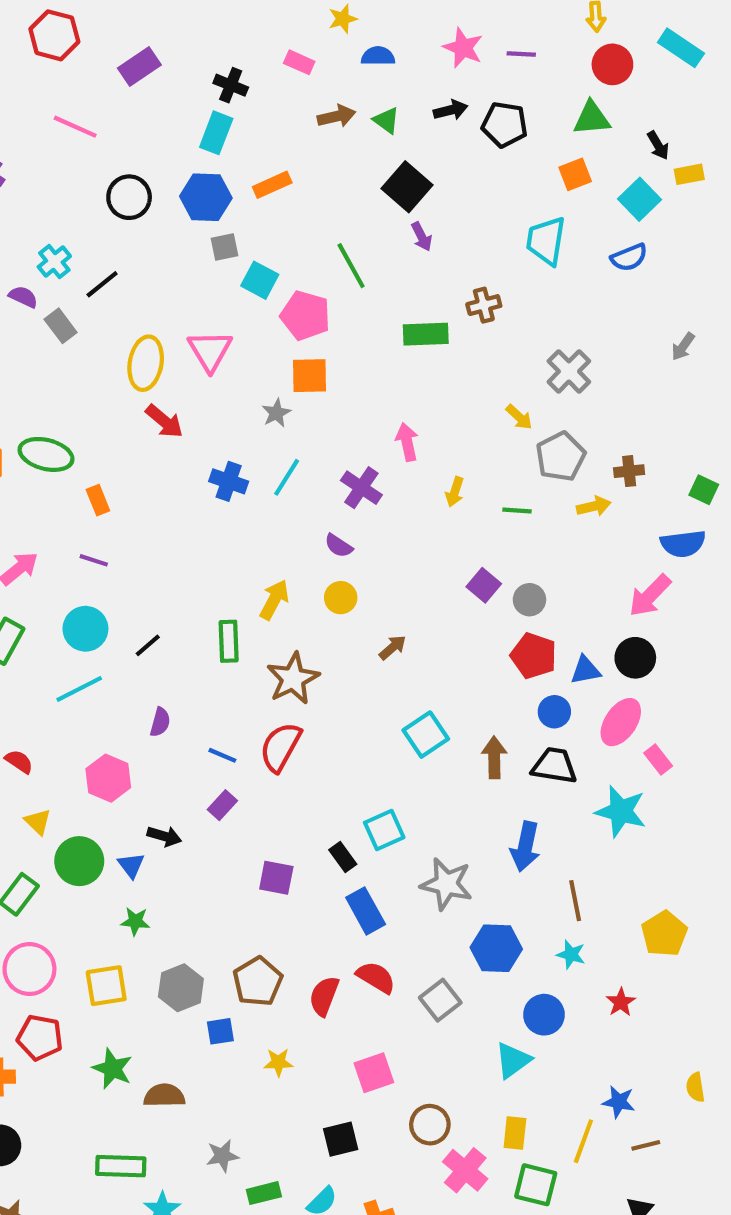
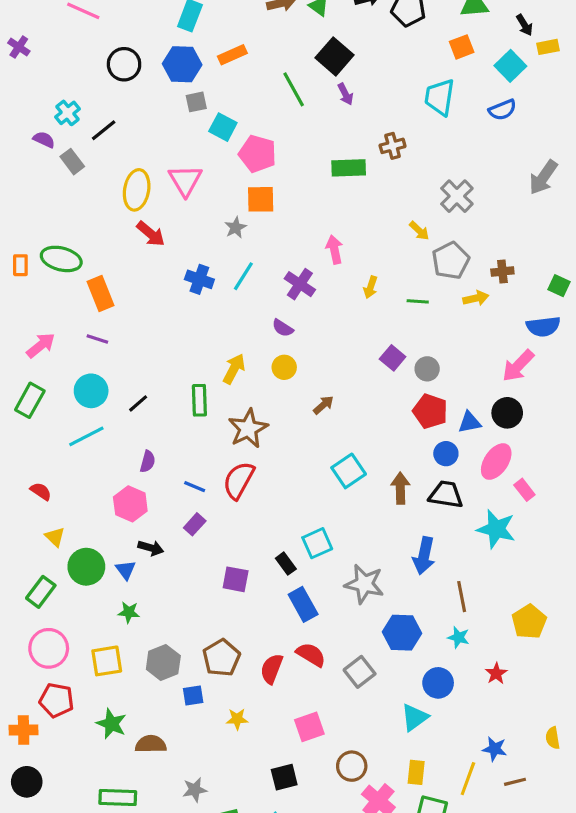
green line: (351, 266) -> (294, 89), moved
gray arrow: (683, 347) -> (543, 177), size x1.6
orange rectangle: (98, 500) -> (100, 293), size x1.5
pink hexagon: (108, 778) -> (130, 504), moved

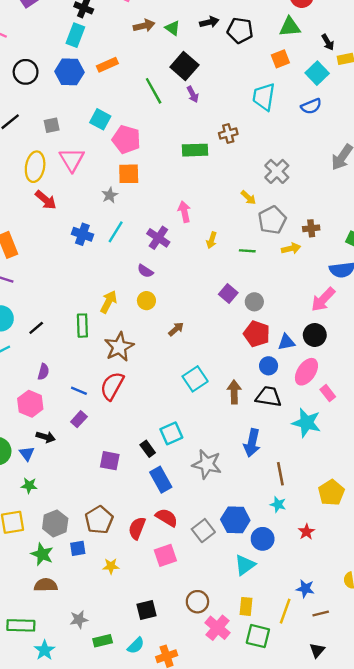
gray square: (196, 102) -> (52, 125), moved
blue hexagon: (402, 633) -> (235, 520), moved
green star: (111, 724) -> (42, 554), moved
pink square: (309, 727) -> (165, 555), moved

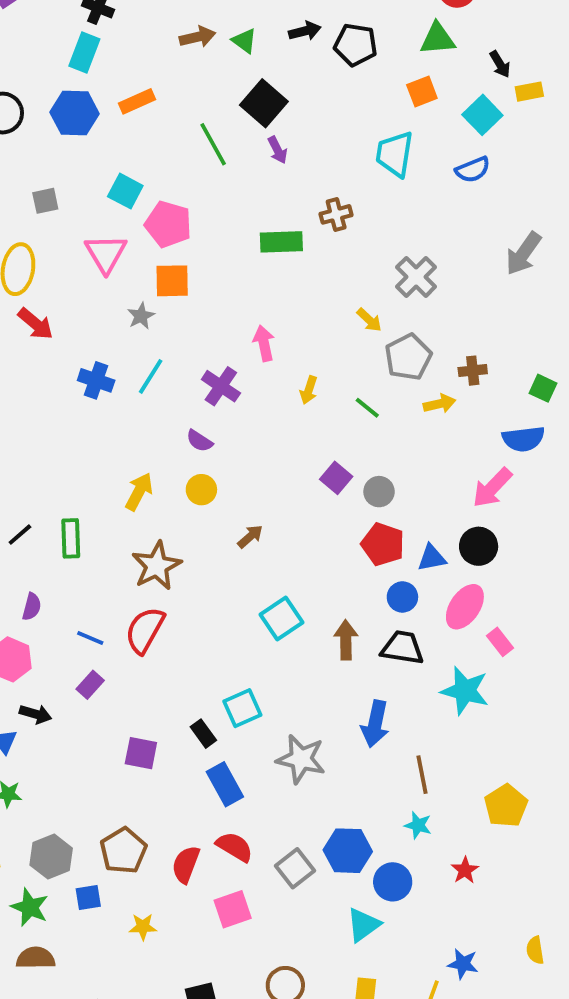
pink triangle: (72, 160) -> (106, 254), moved
green line: (247, 251) -> (367, 408), turned 35
green rectangle: (82, 326) -> (71, 538), moved

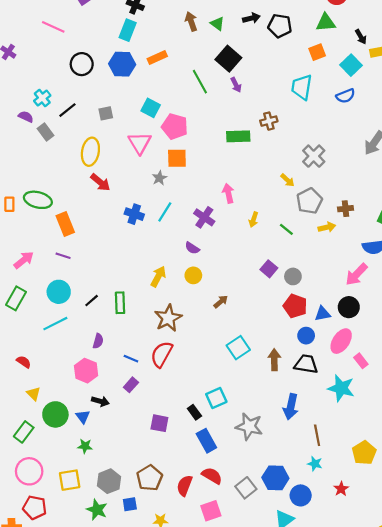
brown arrow: (198, 37) -> (191, 21), turned -96

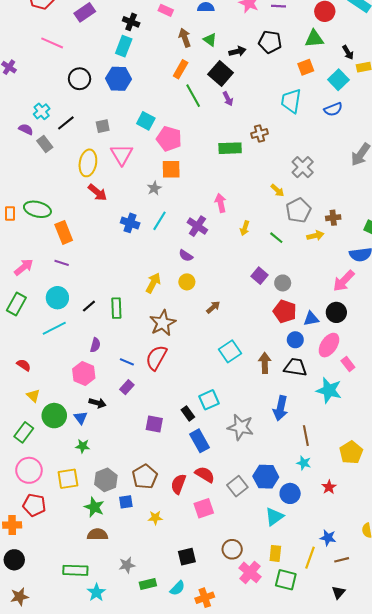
black arrow: (251, 18) -> (237, 51), moved
orange rectangle: (157, 58) -> (181, 69), moved, turned -36
pink triangle: (140, 143) -> (122, 155), moved

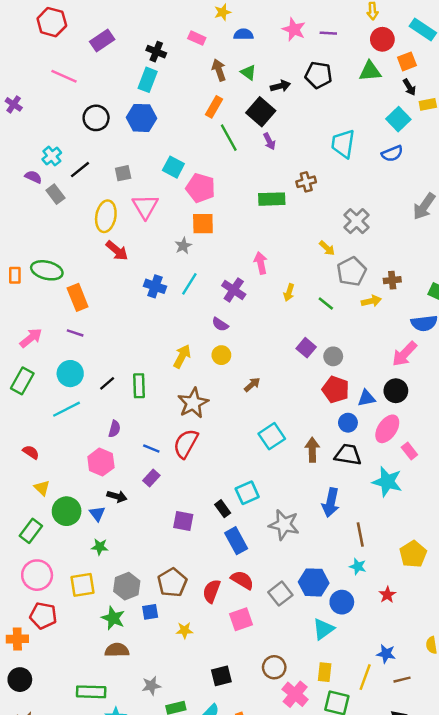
orange square: (306, 67) -> (407, 61), moved

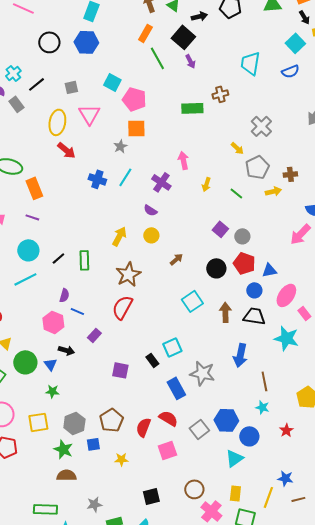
black circle: (396, 391) -> (216, 268), moved
blue line: (151, 449) -> (77, 311), moved
blue rectangle: (236, 541) -> (176, 388), moved

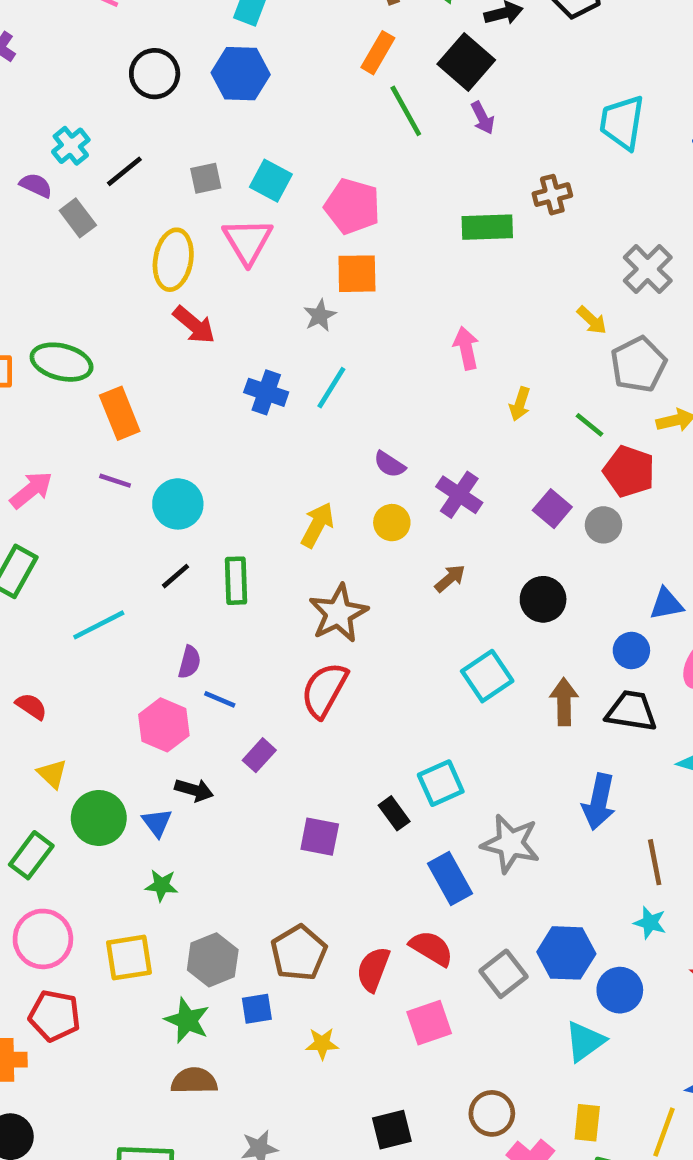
cyan square: (112, 82) -> (271, 181), moved
purple cross: (161, 182) -> (459, 495), moved
cyan circle: (28, 250) -> (178, 504), moved
red pentagon: (244, 263) -> (629, 471), moved

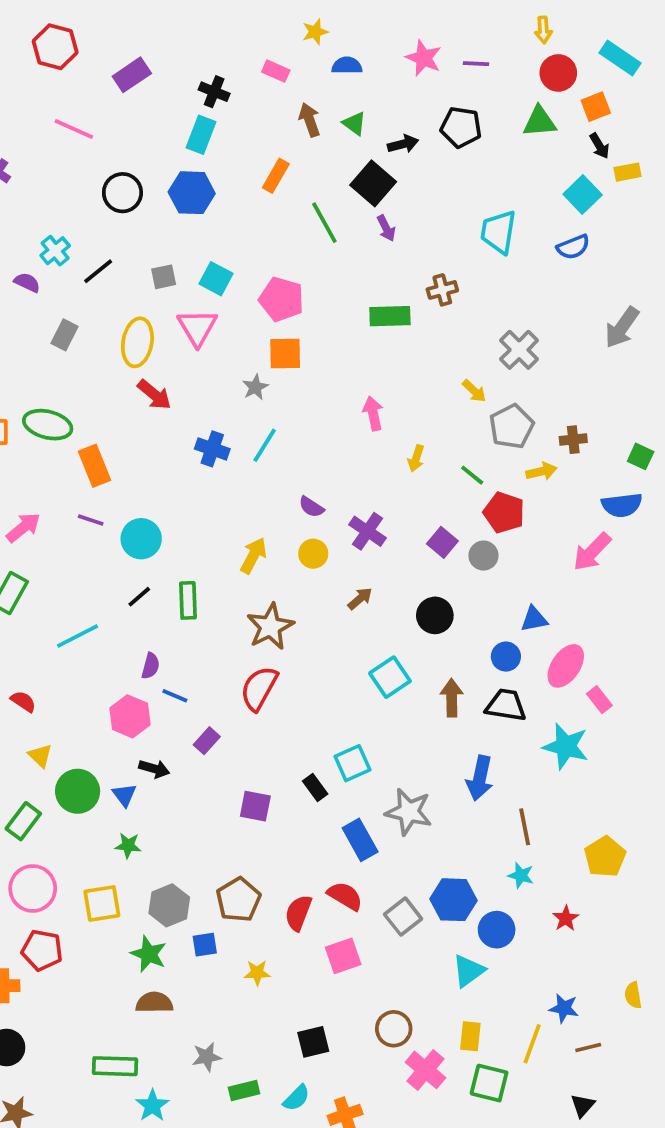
orange rectangle: (378, 53) -> (276, 176), moved
gray rectangle: (78, 218) -> (64, 335), moved, turned 64

